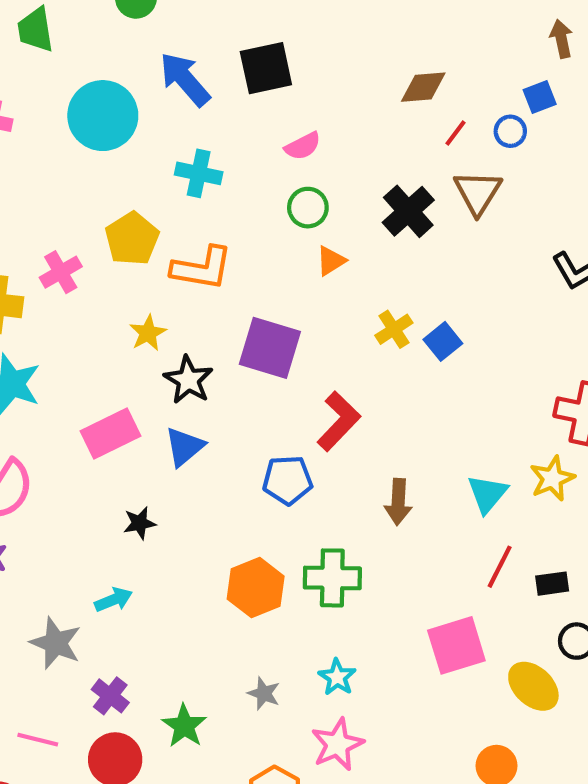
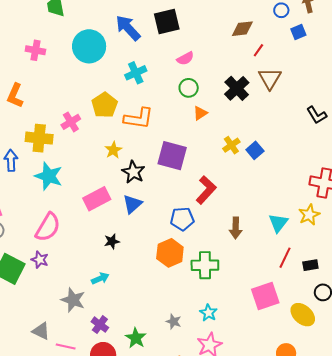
blue circle: (510, 131) -> (281, 10), moved
cyan cross: (199, 173) -> (136, 73), turned -35
orange hexagon: (256, 588) -> (170, 253), moved

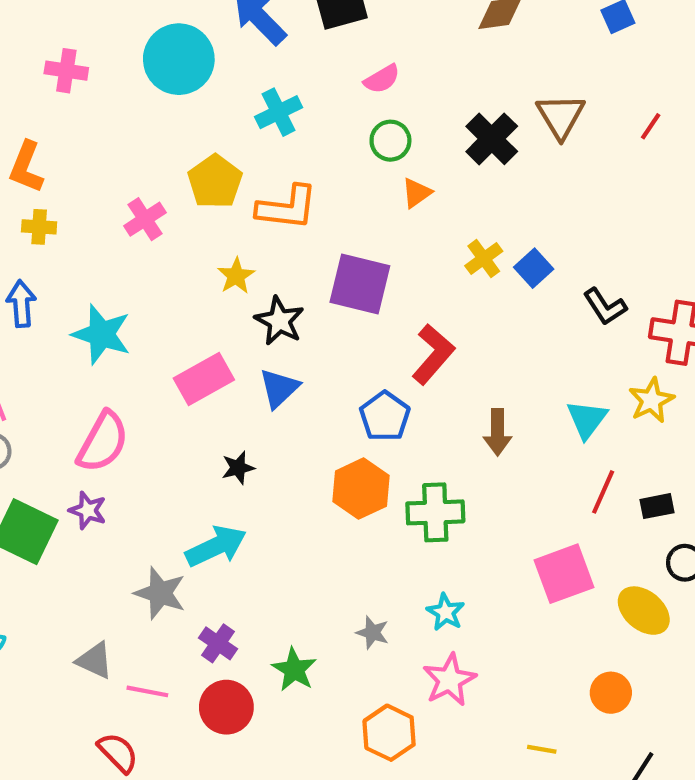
red line: (258, 50) -> (651, 126), moved
black L-shape: (317, 115) -> (605, 307), moved
yellow cross: (39, 138) -> (39, 227), moved, size x0.6
blue pentagon: (182, 219) -> (385, 416), turned -30
cyan arrow: (100, 278) -> (216, 546), size x1.6

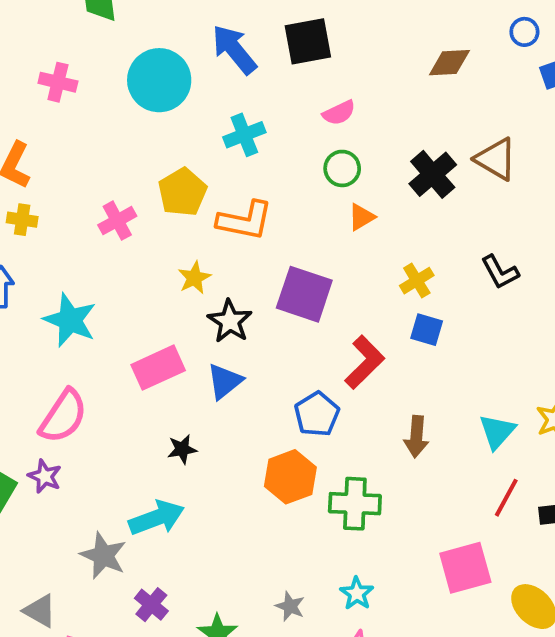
brown triangle: (561, 116) -> (496, 159), turned -33
blue square: (534, 268) -> (427, 330), moved, turned -36
black L-shape: (605, 307) -> (500, 272), moved

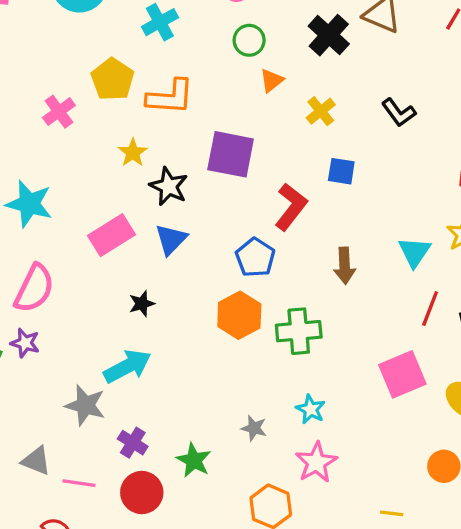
yellow cross: (417, 281) -> (321, 111), moved

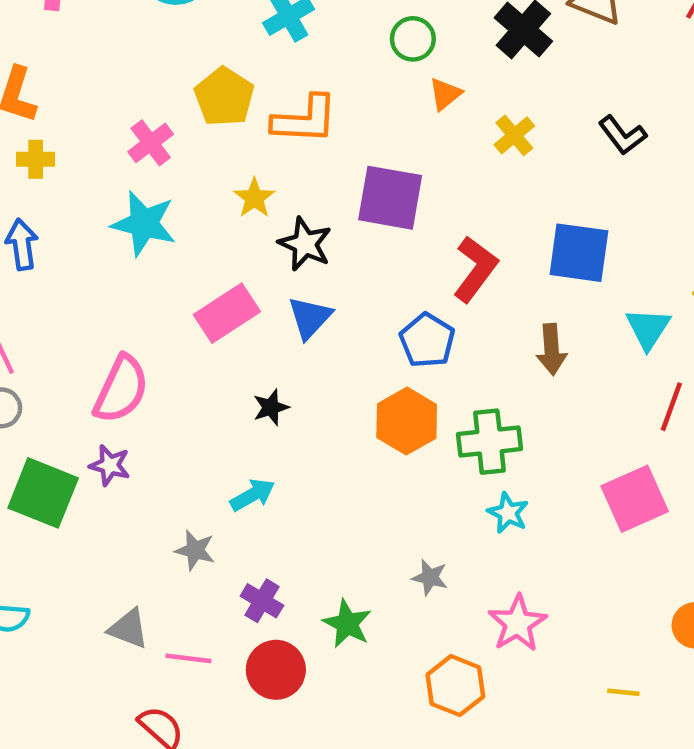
blue square: (341, 171) -> (579, 253), moved, size x1.6
cyan star: (29, 204) -> (144, 223), moved
cyan arrow: (127, 366) -> (253, 495), size x0.7
gray star: (85, 405) -> (195, 550), size x0.7
cyan star: (311, 409) -> (508, 513), moved

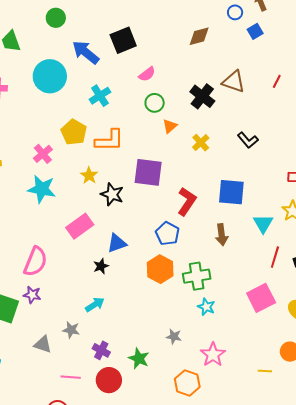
blue triangle: (310, 318) -> (117, 243), moved, turned 30
gray triangle: (128, 629) -> (43, 344), moved
yellow line: (623, 692) -> (265, 371), moved

